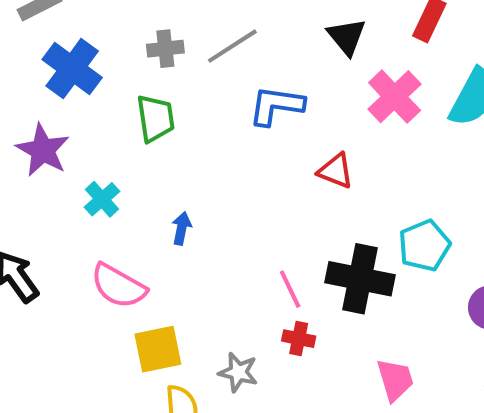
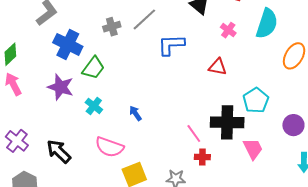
pink cross: (395, 97) -> (228, 30), size x0.6
green trapezoid: (156, 118) -> (93, 68), moved, turned 55
red triangle: (336, 171) -> (218, 67), moved
blue arrow: (182, 228) -> (135, 113), turned -35
pink trapezoid: (395, 380) -> (253, 149), moved

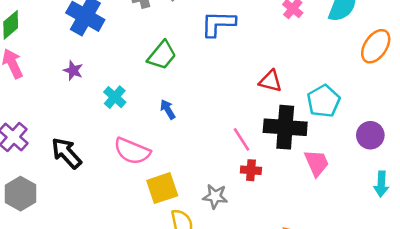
red triangle: (218, 67) -> (270, 81), moved
green trapezoid: (93, 68) -> (162, 55), moved
purple star: (61, 87) -> (73, 71), size x0.6

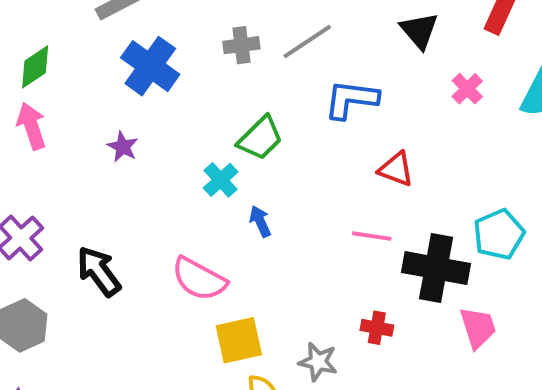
red triangle: (270, 81) -> (396, 169), moved
cyan cross: (115, 97) -> (221, 180), moved
pink line: (242, 139) -> (372, 236), moved, turned -55

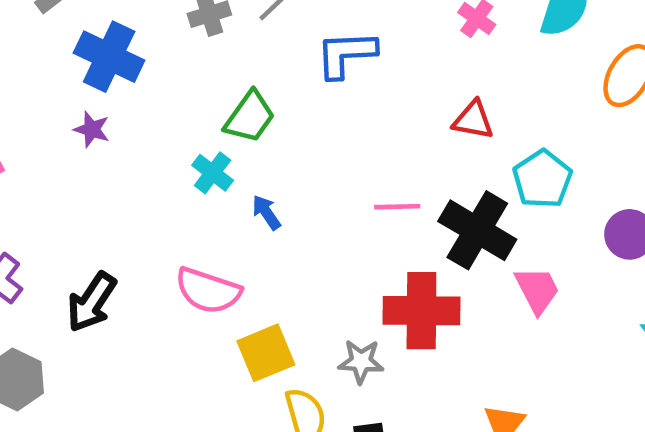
purple star: (123, 147) -> (92, 129), moved
red triangle: (396, 169) -> (473, 120), moved
black cross: (436, 268) -> (477, 230), turned 30
black arrow: (99, 271) -> (92, 302), turned -100
red cross: (377, 328) -> (421, 311), size x2.0

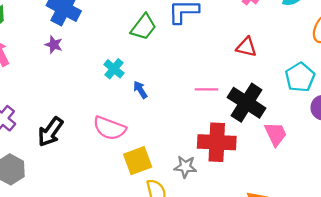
green trapezoid: (250, 117) -> (144, 27), moved
cyan pentagon: (542, 179) -> (300, 77), moved

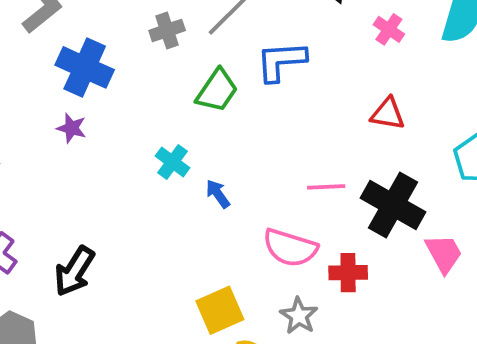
pink semicircle: (109, 128) -> (290, 248), moved
red cross: (217, 142) -> (348, 273), size x0.6
gray star: (185, 167) -> (299, 316), turned 30

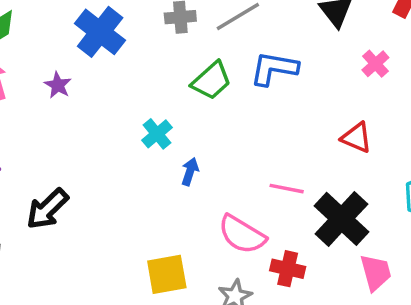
purple star: (72, 128) -> (58, 85), moved
blue arrow: (218, 194) -> (190, 172), turned 40

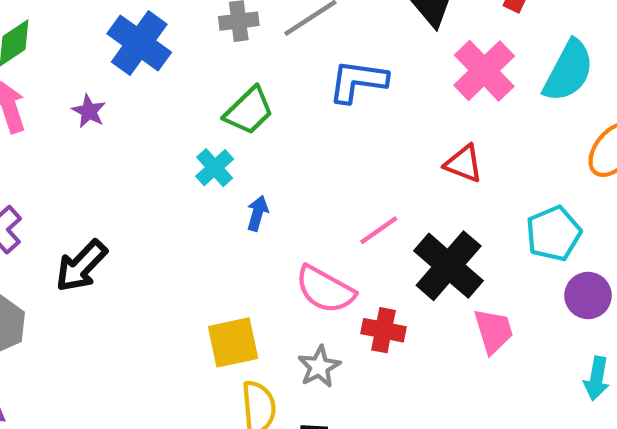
pink cross: (375, 64) -> (484, 71), size x1.8
green trapezoid: (211, 81) -> (249, 111), moved
pink line: (287, 189) -> (379, 230), turned -44

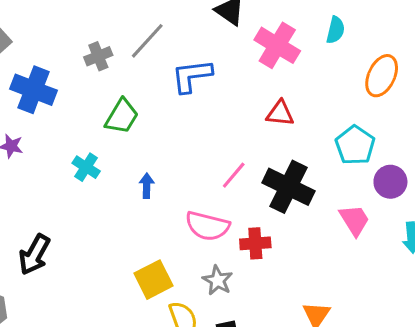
cyan semicircle: (568, 71) -> (336, 30), size x0.6
cyan cross: (215, 168) -> (86, 167), moved
pink trapezoid: (494, 331) -> (354, 220), moved

